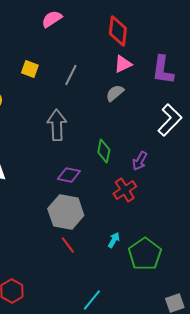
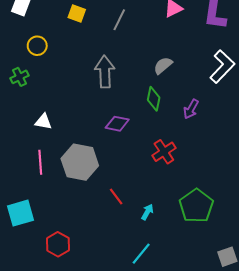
gray semicircle: (115, 93) -> (163, 65), moved
red cross: (125, 190) -> (164, 152), moved
gray hexagon: (66, 212) -> (80, 162), moved
cyan arrow: (114, 240) -> (147, 212), moved

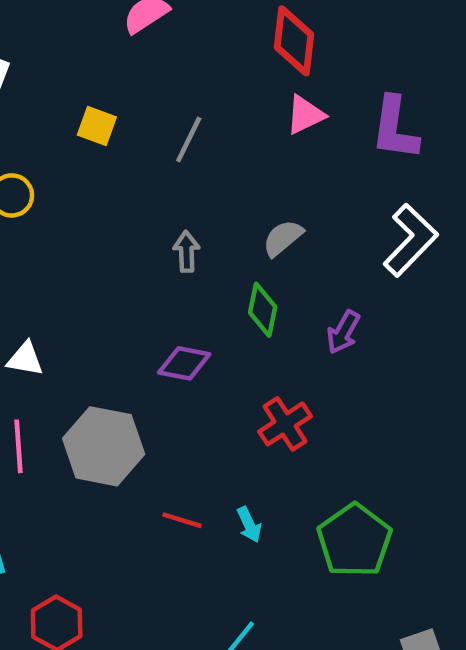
gray arrow: (105, 72) -> (186, 251), moved, size x0.6
red line: (116, 196) -> (182, 520), turned -36
cyan arrow: (147, 212) -> (249, 525), moved, turned 126

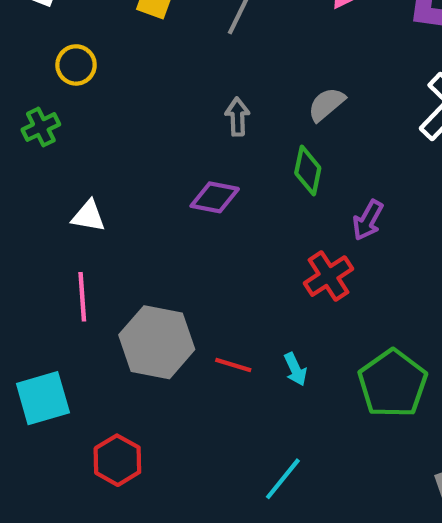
purple arrow: (343, 332) -> (368, 220), moved
purple diamond: (184, 363) -> (215, 197), moved
gray hexagon: (104, 446) -> (157, 342), moved

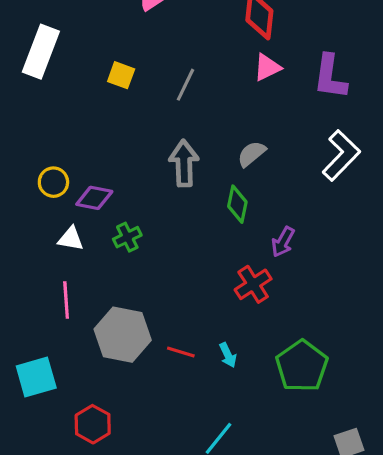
yellow circle: (76, 65) -> (53, 182), moved
gray arrow: (237, 117) -> (184, 163), size x1.6
green cross: (41, 127) -> (127, 237), moved
purple diamond: (215, 197) -> (94, 198), moved

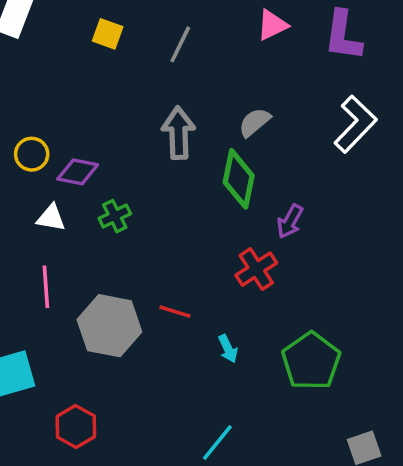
green diamond: (237, 204) -> (239, 179), size x1.4
red line: (181, 352) -> (175, 312), moved

